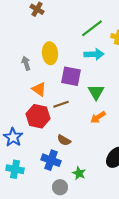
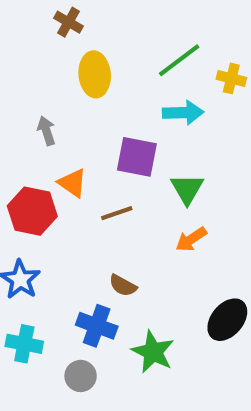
yellow ellipse: (50, 53) -> (95, 74), moved
red hexagon: (38, 116) -> (32, 211), moved
green star: (79, 173) -> (153, 352), size x1.5
gray circle: (60, 187) -> (81, 376), moved

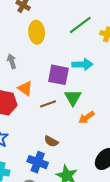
cyan arrow: (183, 113) -> (82, 64), moved
green triangle: (187, 189) -> (73, 98), moved

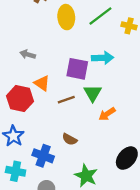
yellow ellipse: (37, 32) -> (66, 17), moved
gray arrow: (12, 61) -> (28, 54), turned -56
blue cross: (38, 162) -> (43, 156), moved

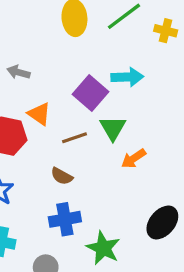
purple square: (77, 69) -> (90, 93), turned 30
brown semicircle: (70, 139) -> (62, 176), moved
blue cross: (43, 156) -> (65, 219), moved, turned -30

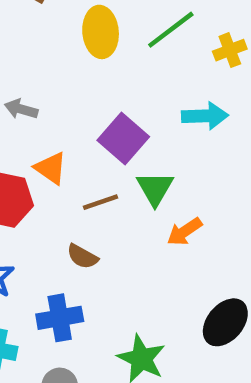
yellow cross: (166, 31) -> (230, 50), turned -35
cyan arrow: (127, 77) -> (205, 116), moved
blue cross: (65, 219) -> (60, 318), moved

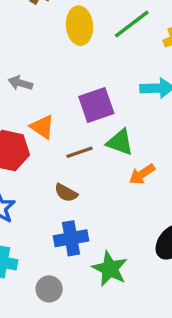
purple square: (123, 139) -> (96, 105), turned 30
green triangle: (155, 188) -> (120, 142), turned -40
blue cross: (60, 318) -> (71, 238), moved

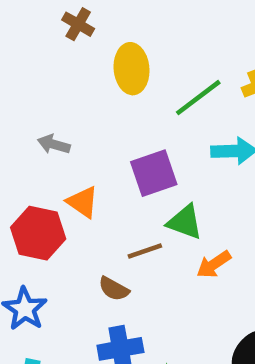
green line: (132, 24) -> (198, 98), moved
brown line: (79, 152) -> (145, 251), moved

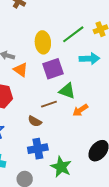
yellow ellipse: (132, 69) -> (43, 42), moved
orange triangle: (83, 202) -> (21, 70), moved

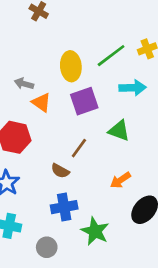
green triangle: (67, 91) -> (119, 131), moved
brown line: (49, 104) -> (79, 148), turned -35
orange arrow: (80, 110) -> (120, 180), moved

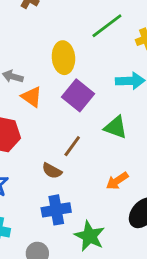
green line: (111, 56) -> (107, 26), moved
purple square: (84, 101) -> (78, 95), turned -32

